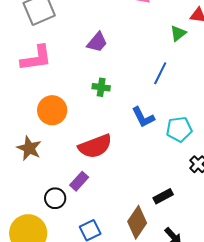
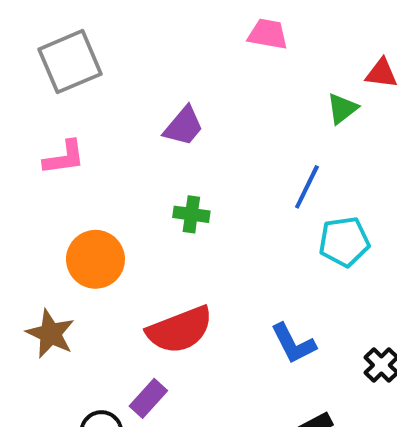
pink L-shape: (36, 58) -> (64, 157), size x0.7
blue L-shape: (143, 117) -> (293, 344), moved
cyan pentagon: (179, 129) -> (344, 242), moved

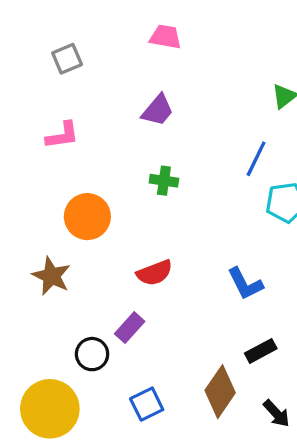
pink trapezoid: (268, 34) -> (165, 37), moved
gray square: (70, 62) -> (67, 59), size x0.6
red semicircle: (180, 330) -> (155, 273), size x0.7

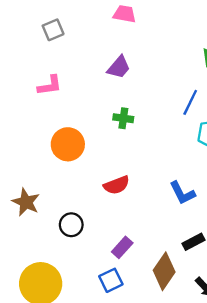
brown star: (51, 276) -> (26, 202), moved
purple rectangle: (130, 328) -> (122, 247), moved
black circle: (92, 354) -> (71, 225), moved

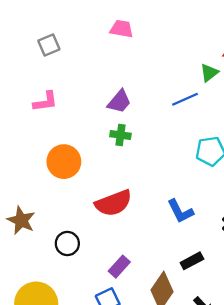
purple trapezoid: (119, 67) -> (119, 102), moved
blue line: (190, 102) -> (185, 99), moved, turned 40
red semicircle: (117, 185) -> (113, 203), size x1.4

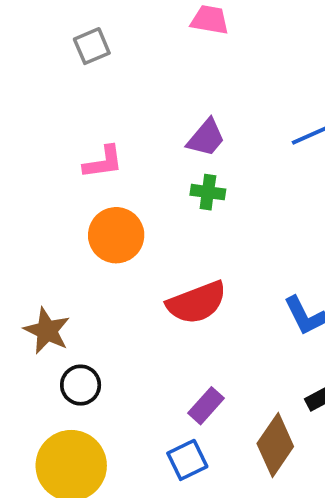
pink L-shape: (45, 102) -> (103, 162), moved
black circle: (67, 244) -> (81, 385), moved

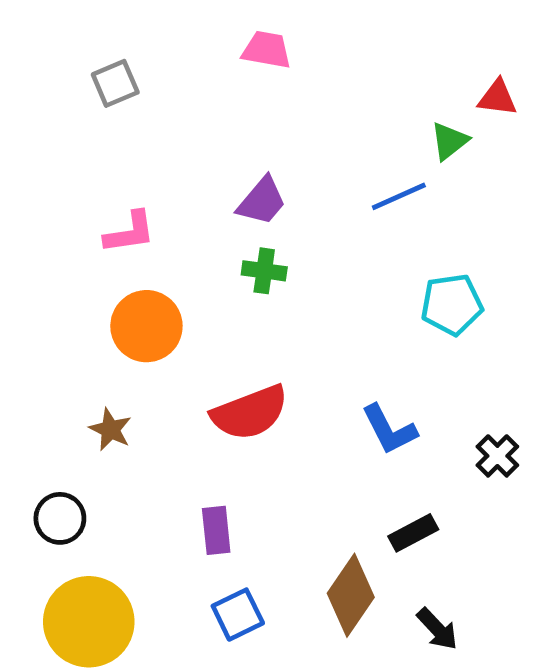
brown star: (47, 331) -> (110, 429), moved, size x0.7
black circle: (81, 385) -> (60, 518), moved
purple rectangle: (206, 406) -> (216, 530), moved, turned -48

